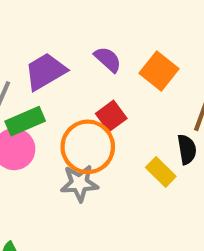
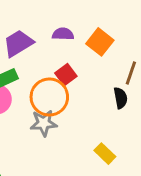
purple semicircle: (108, 59) -> (63, 34), turned -40
yellow rectangle: (161, 172) -> (105, 154), moved

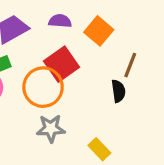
red square: (66, 75) -> (61, 64), size x1.5
gray star: (44, 123) -> (51, 128), moved

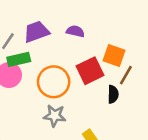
orange square: (99, 31) -> (114, 55), moved, turned -30
red square: (61, 64) -> (90, 71), moved

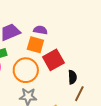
orange square: (114, 55) -> (35, 45), moved
brown line: (126, 75) -> (79, 94), moved

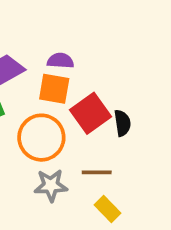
black semicircle: (72, 77) -> (122, 123), moved
brown line: (79, 94) -> (97, 172), moved, turned 70

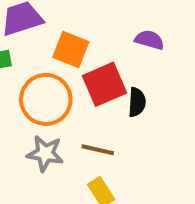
purple semicircle: (60, 61) -> (149, 40), moved

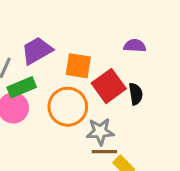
brown line: (98, 150) -> (104, 152), moved
gray star: (45, 153) -> (100, 132), moved

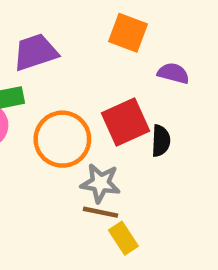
orange square: (78, 66) -> (128, 33), moved

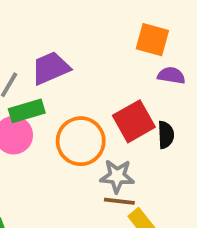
orange square: (128, 33) -> (152, 40), moved

